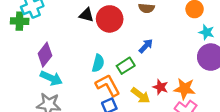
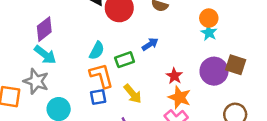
cyan star: (207, 32) -> (209, 33), moved
red star: (160, 87) -> (174, 76), moved

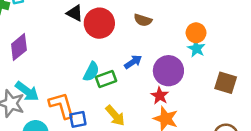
cyan semicircle: (97, 51) -> (91, 72), moved
cyan arrow: (45, 55) -> (27, 91), moved
purple circle: (214, 71) -> (168, 71), moved
orange L-shape: (101, 76) -> (62, 105), moved

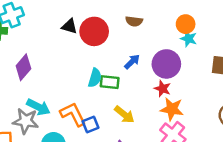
green rectangle: (106, 79) -> (110, 82), turned 36

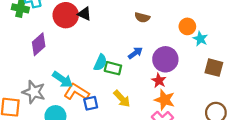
red circle: (94, 31) -> (66, 15), moved
cyan star: (189, 39) -> (200, 39), moved
cyan arrow: (38, 107) -> (62, 80), moved
orange L-shape: (73, 114) -> (77, 92), turned -40

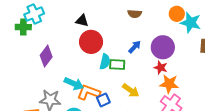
red circle: (66, 15) -> (91, 42), moved
cyan star: (200, 39) -> (191, 23), size x1.5

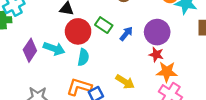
cyan semicircle: (105, 62) -> (83, 57), moved
green rectangle: (117, 65) -> (104, 25), moved, turned 35
cyan arrow: (74, 84) -> (54, 49), moved

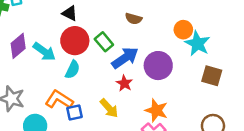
blue arrow: (126, 34) -> (125, 58), size x1.6
red star: (156, 54) -> (124, 83), moved

